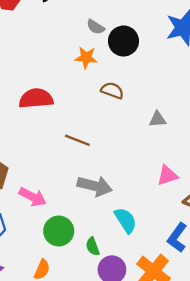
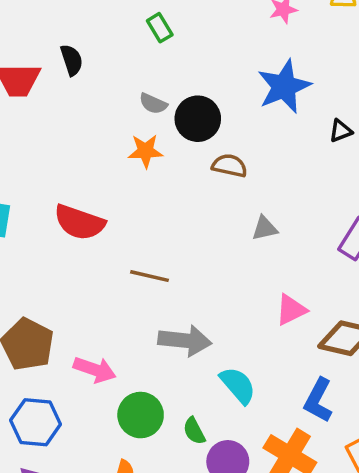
brown semicircle: (112, 90) -> (229, 166), moved
red semicircle: (36, 98) -> (79, 222), turned -148

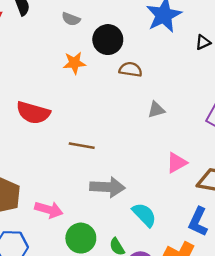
gray semicircle: (153, 104) -> (71, 19), moved

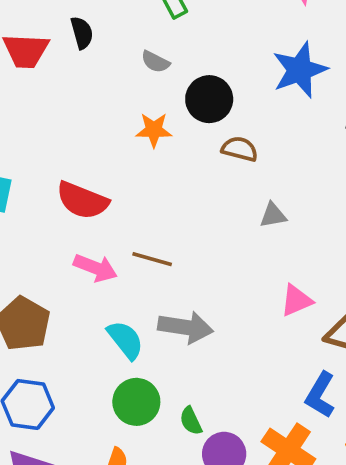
pink arrow: (49, 210) -> (95, 268), moved
cyan semicircle: (144, 215) -> (125, 340), moved

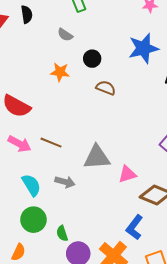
black circle: (209, 99) -> (92, 59), size x0.7
gray triangle: (273, 215) -> (97, 157), moved, size x1.8
gray arrow: (185, 327) -> (65, 182), size x0.7

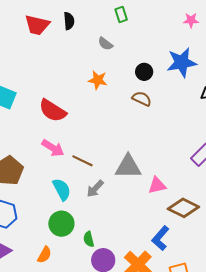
black circle: (92, 59) -> (144, 72), moved
brown line: (51, 143) -> (83, 161), moved
gray arrow: (65, 182) -> (95, 189), turned 114

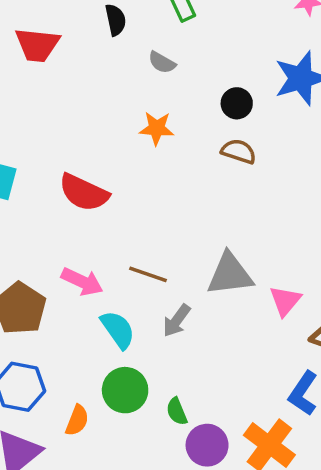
black semicircle: (69, 21) -> (116, 20), moved
pink arrow: (53, 148) -> (82, 282), moved
pink triangle: (157, 185) -> (285, 301), turned -30
orange semicircle: (44, 255) -> (77, 420), moved

